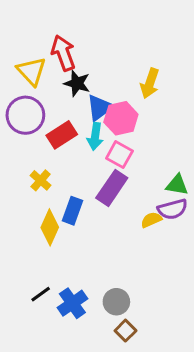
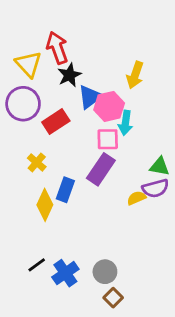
black star: (77, 83) -> (69, 75), turned 30
cyan arrow: (95, 136) -> (125, 123), moved
pink square: (119, 155) -> (108, 139), turned -30

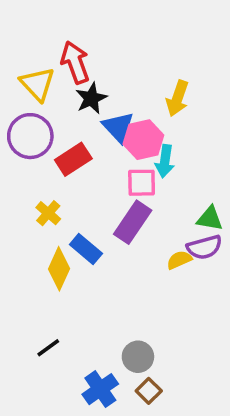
blue triangle: (90, 97) -> (118, 127), turned -36
blue rectangle: (65, 190) -> (86, 249), turned -70
blue cross: (65, 273) -> (100, 389), moved

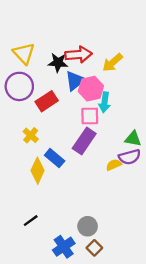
red arrow: (75, 62) -> (78, 55), moved, turned 105
black star: (91, 98) -> (58, 63), turned 30
yellow arrow: (177, 98) -> (113, 63), turned 30
blue triangle: (118, 127) -> (75, 81), turned 35

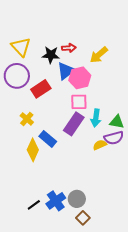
red arrow: (78, 55) -> (69, 48), size x0.6
cyan arrow: (105, 102) -> (96, 118), moved
black line: (31, 221) -> (34, 205), moved
blue cross: (64, 247) -> (56, 201), moved

